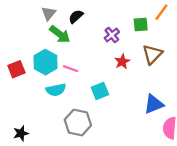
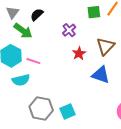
green square: (141, 24) -> (94, 12), moved
cyan square: (100, 91) -> (67, 112), moved
blue triangle: (154, 104) -> (101, 75), moved, turned 42

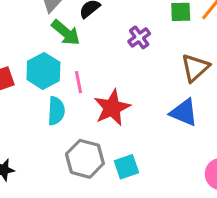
red star: (79, 53) -> (112, 108), moved, size x1.6
pink line: (33, 61) -> (79, 82), turned 56
cyan semicircle: (21, 80) -> (56, 111), turned -78

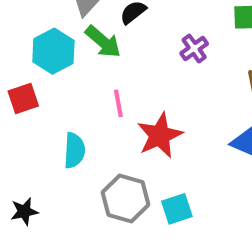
cyan hexagon: (43, 71) -> (53, 51), moved
cyan semicircle: (56, 111) -> (74, 150), moved

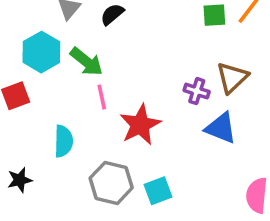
green arrow: (103, 42) -> (86, 62), moved
purple cross: (194, 48) -> (197, 91), moved, turned -35
black star: (24, 212) -> (20, 180), moved

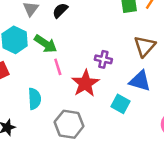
purple cross: (197, 91) -> (103, 59), moved
cyan square: (158, 191) -> (121, 104), moved, turned -36

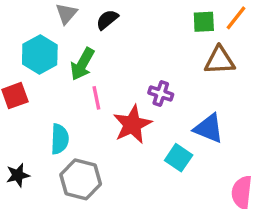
green arrow: (46, 44) -> (82, 64), turned 80
brown triangle: (145, 46) -> (220, 60), moved, turned 40
gray hexagon: (69, 124) -> (81, 179), moved

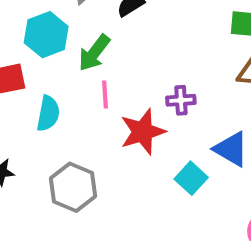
purple cross: (161, 94) -> (181, 100), turned -30
cyan semicircle: (60, 139) -> (48, 113), moved

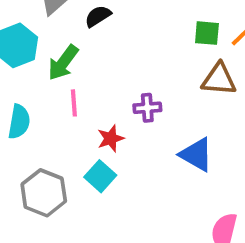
red star: (143, 132) -> (111, 138), size x0.6
cyan square: (191, 178) -> (100, 176), moved

